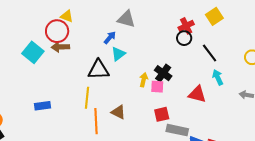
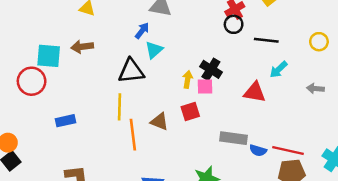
red circle: (57, 31) -> (32, 81), moved
cyan square: (33, 52) -> (49, 56), turned -30
black line: (210, 53) -> (266, 40), turned -42
cyan arrow: (218, 77) -> (278, 70), turned -105
red square: (162, 114) -> (190, 111), moved

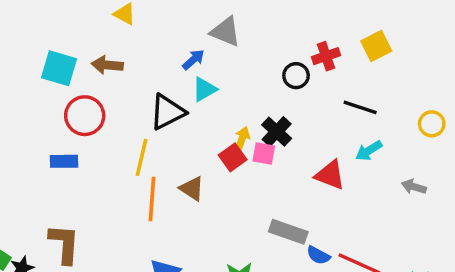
black circle: (234, 24) -> (296, 76), moved
black triangle: (131, 71) -> (167, 112), turned -32
red circle: (32, 81) -> (85, 116), moved
red square: (190, 111) -> (233, 157), moved, turned -30

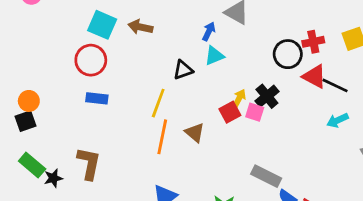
blue arrow: (193, 60) -> (209, 31), turned -30
black circle: (296, 76) -> (288, 54), size x1.4
black triangle: (167, 112) -> (183, 70), size x0.7
red circle: (85, 116) -> (91, 60), moved
red triangle: (330, 175) -> (314, 76), moved

